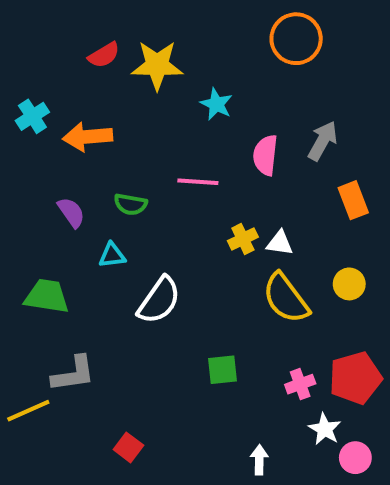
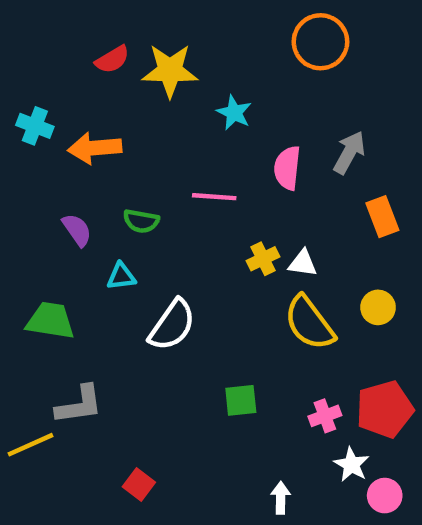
cyan cross: (32, 116) -> (35, 126), turned -36

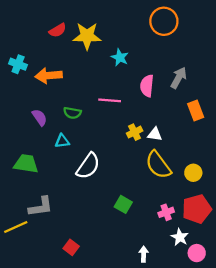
yellow circle: (378, 307) -> (193, 173), moved
green square: (241, 400) -> (123, 204), turned 36

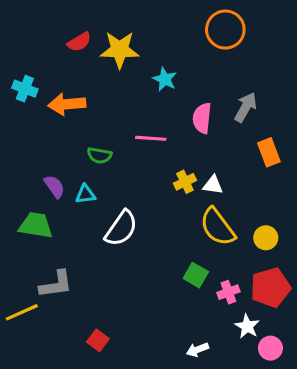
purple semicircle: (40, 117) -> (54, 186), moved
green square: (123, 204) -> (196, 275), moved
white arrow: (144, 254) -> (197, 350), turned -112

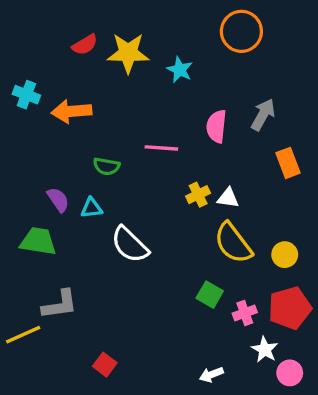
cyan star: (165, 79) -> (180, 70), moved
white semicircle: (121, 228) -> (130, 245), turned 99

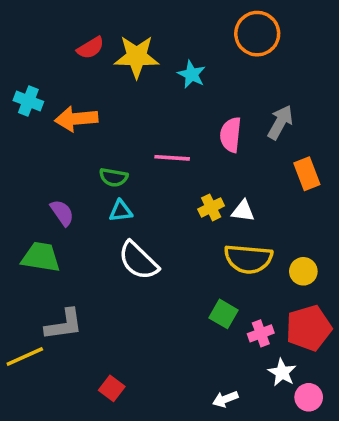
cyan triangle: (91, 208) -> (121, 211), moved
yellow semicircle: (233, 243) -> (248, 259), turned -48

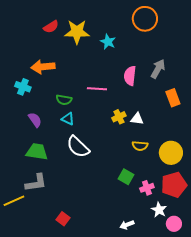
cyan cross: (28, 101) -> (23, 87), moved
cyan triangle: (121, 211) -> (68, 119), turned 32
green trapezoid: (41, 257) -> (37, 152), moved
yellow semicircle: (248, 259) -> (140, 146), size x0.6
yellow circle: (303, 271) -> (171, 153), size x1.5

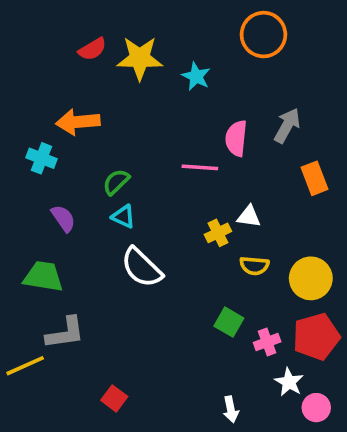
pink line: (97, 89) -> (200, 167), moved
green semicircle: (64, 100) -> (116, 182), turned 126
yellow cross: (119, 117) -> (218, 233), moved
green trapezoid: (37, 152) -> (43, 277), moved
white arrow: (127, 225) -> (231, 409), turned -80

